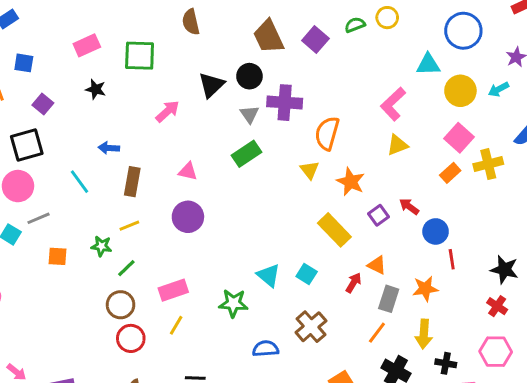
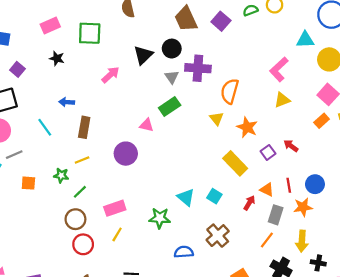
pink triangle: (188, 171) -> (147, 125), moved
blue circle: (436, 231) -> (315, 184), moved
red line: (452, 259) -> (289, 185), moved

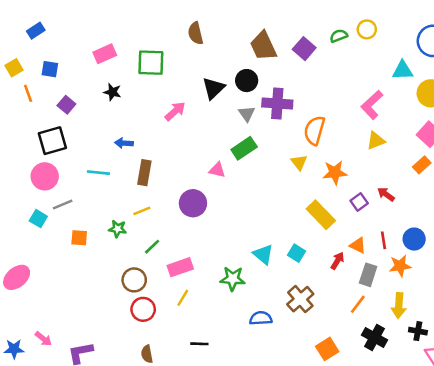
cyan line: (45, 127) -> (98, 173), turned -48
orange star: (247, 127) -> (335, 173), turned -30
green line: (80, 192) -> (152, 247), moved

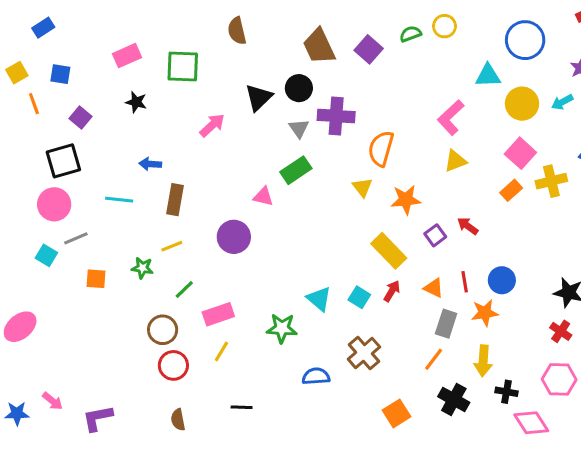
red arrow: (337, 261) -> (392, 291), moved

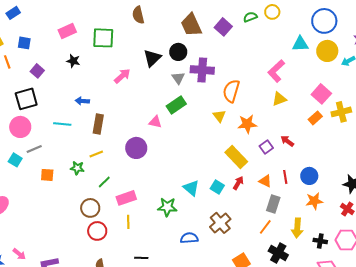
yellow circle: (522, 104) -> (327, 51), moved
orange star: (485, 313) -> (314, 201), moved
yellow line: (221, 351) -> (128, 222), turned -32
black cross: (506, 392) -> (320, 241), moved

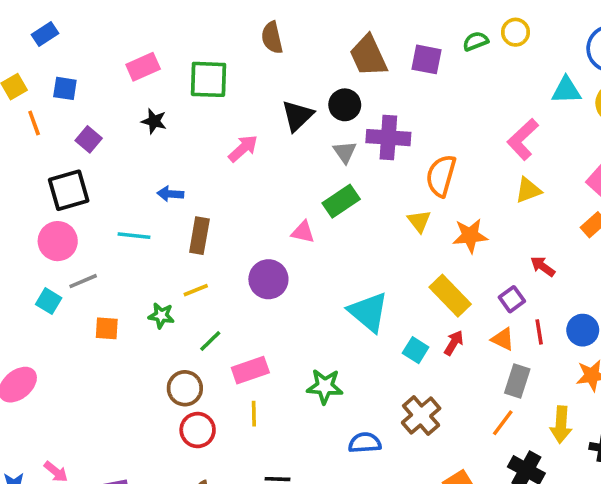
purple square: (223, 27) -> (426, 59), turned -30
purple square: (266, 147) -> (512, 299), moved
cyan triangle: (191, 188) -> (368, 312), moved, size x1.4

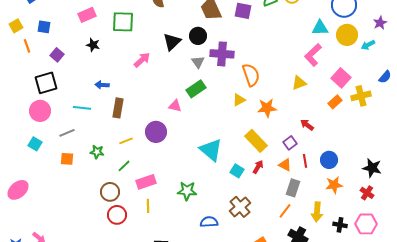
pink L-shape: (523, 139) -> (313, 55), moved
orange semicircle: (441, 176) -> (251, 75), turned 145
yellow triangle: (419, 221) -> (239, 100), turned 40
gray line: (83, 281) -> (67, 133), moved
yellow line: (196, 290) -> (126, 141), moved

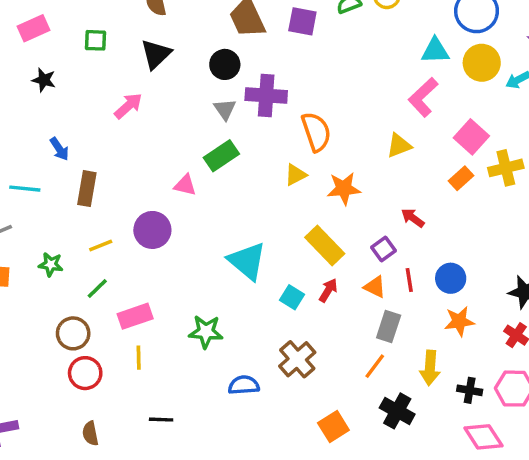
green square: (123, 22) -> (96, 40), size x0.6
black triangle: (172, 42) -> (156, 54), moved
blue arrow: (102, 85) -> (59, 149), turned -128

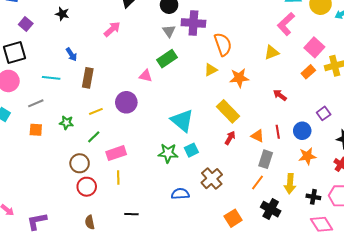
purple square: (383, 249) -> (324, 113), moved
cyan square: (292, 297) -> (191, 150), moved, turned 32
green star: (206, 332) -> (168, 153), moved

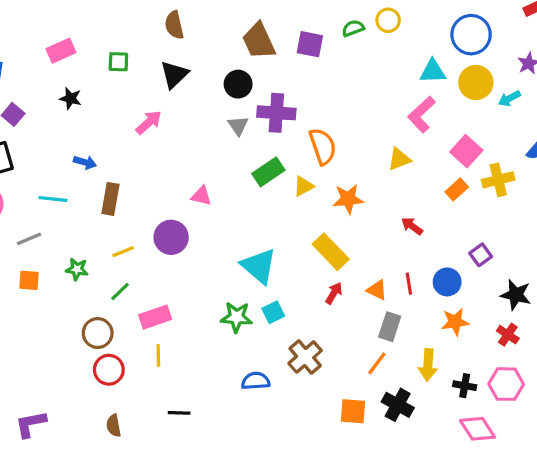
blue arrow: (71, 55) -> (85, 162), turned -40
green rectangle: (167, 59) -> (268, 172), moved
orange square: (233, 218) -> (353, 411), moved, turned 36

